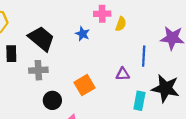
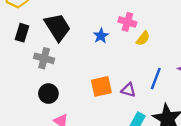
orange square: (85, 85) -> (101, 86), moved

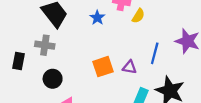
black rectangle: (22, 33) -> (18, 61), moved

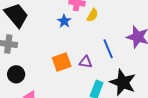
blue star: (97, 18) -> (64, 21), moved
blue line: (155, 53) -> (108, 49), turned -36

